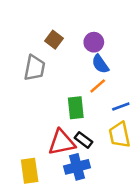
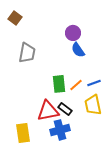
brown square: (54, 40) -> (15, 18), moved
orange line: (98, 86) -> (76, 85), moved

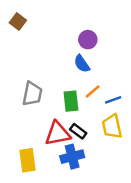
blue semicircle: (78, 50) -> (82, 64), moved
gray trapezoid: (27, 53) -> (32, 94), moved
orange line: (76, 85) -> (93, 91), moved

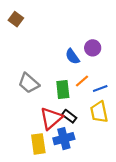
purple circle: (88, 40) -> (93, 48), moved
gray trapezoid: (32, 94) -> (29, 83), turned 120
red triangle: (58, 134) -> (51, 118), turned -30
yellow rectangle: (28, 160) -> (38, 144), moved

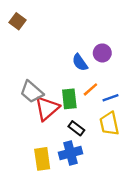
red triangle: (51, 118) -> (47, 108), moved

